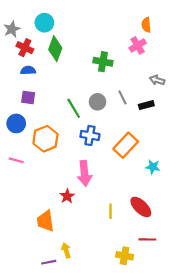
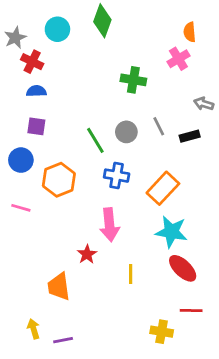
green diamond: (55, 49) -> (102, 21), moved
cyan star: (153, 167) -> (171, 232), moved, size x1.6
yellow line: (111, 211) -> (131, 274), moved
yellow arrow: (66, 250) -> (34, 329), moved

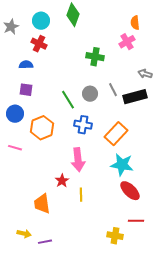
red cross: (32, 62) -> (39, 44), moved
black rectangle: (190, 136) -> (135, 97), size x1.6
yellow line: (131, 274) -> (81, 195), moved
yellow arrow: (34, 329) -> (24, 234), turned 120

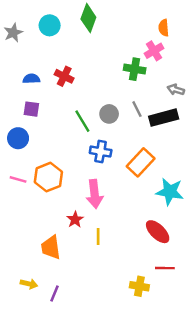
red cross: (39, 44) -> (64, 76), moved
green cross: (95, 57) -> (135, 69), moved
orange hexagon: (42, 128) -> (48, 177), moved
cyan star: (122, 165) -> (170, 192), moved
purple line: (45, 242) -> (54, 294), turned -56

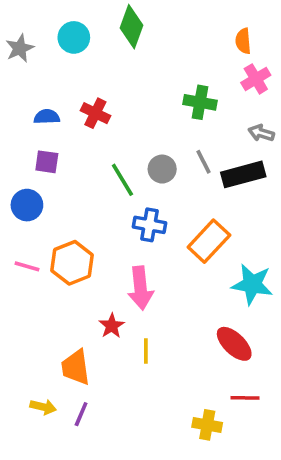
pink cross: (154, 51) -> (256, 79), moved
yellow arrow: (29, 284) -> (43, 407), moved
purple line: (54, 294) -> (81, 414), moved

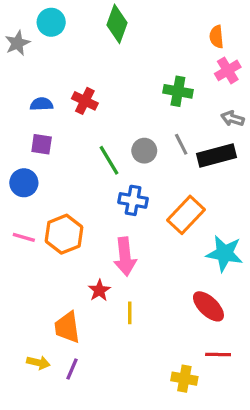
cyan circle: (74, 37) -> (51, 22), moved

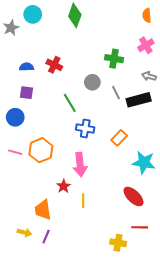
orange semicircle: (217, 37) -> (147, 15), moved
gray circle: (144, 151) -> (92, 82), moved
orange rectangle: (186, 215) -> (119, 138), size x0.7

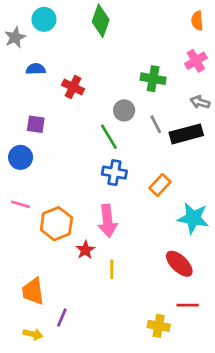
blue semicircle: (27, 67) -> (36, 69), moved
green line: (70, 103) -> (109, 137), moved
orange hexagon: (41, 150) -> (56, 224), moved
orange trapezoid: (43, 210) -> (33, 291), moved
yellow arrow: (24, 232) -> (33, 334), moved

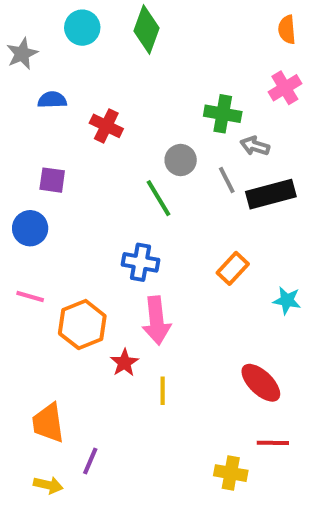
cyan circle: (44, 19) -> (82, 28), moved
gray arrow: (200, 102) -> (255, 146), moved
blue cross: (114, 173) -> (140, 262), moved
cyan star: (193, 218) -> (287, 300), moved, size x0.6

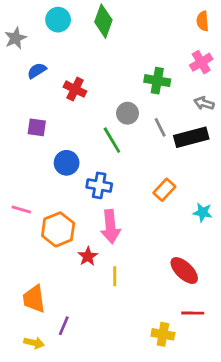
blue semicircle: (52, 100) -> (37, 71), turned -30
gray arrow: (255, 146) -> (204, 103), moved
blue circle: (30, 228) -> (67, 163), moved

